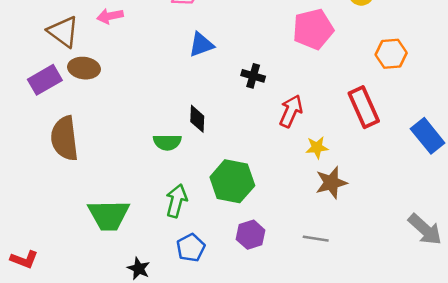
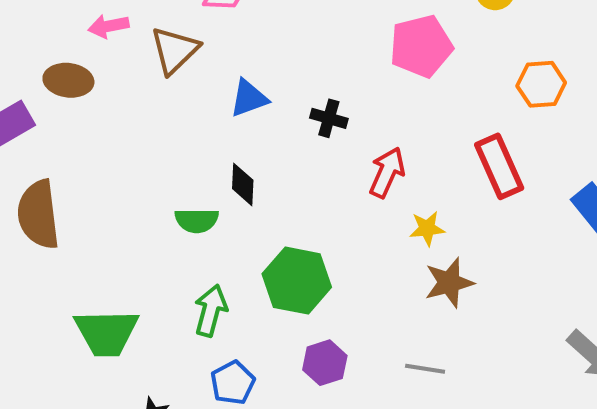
brown triangle: (63, 32) -> (175, 50), moved, turned 40
blue triangle: (201, 45) -> (249, 98), moved
brown ellipse: (84, 68) -> (68, 80), moved

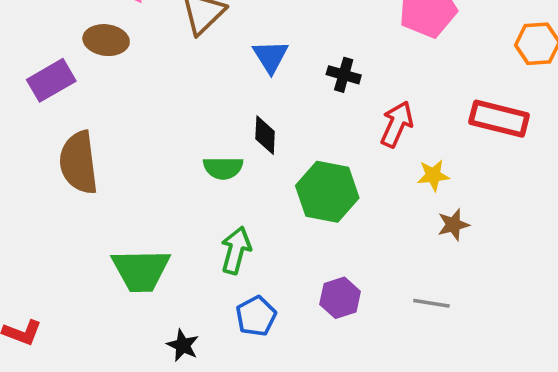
blue triangle: (249, 98) -> (271, 57), turned -42
red rectangle: (499, 166) -> (499, 119), turned -52
green hexagon: (297, 281) -> (327, 192), moved
brown star: (449, 283) -> (453, 225), size x0.7

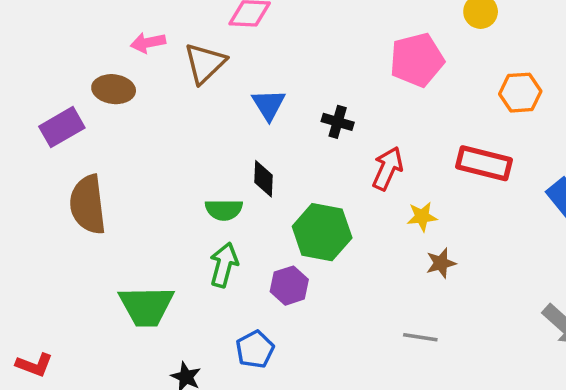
green arrow: (236, 250) -> (224, 265), moved
purple hexagon: (340, 298) -> (289, 286), moved

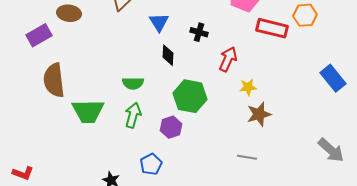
red rectangle: (484, 163) -> (272, 28), moved
black diamond: (263, 179) -> (168, 55), moved
brown star: (441, 263) -> (259, 114), size x1.4
green trapezoid: (146, 306) -> (88, 111), moved

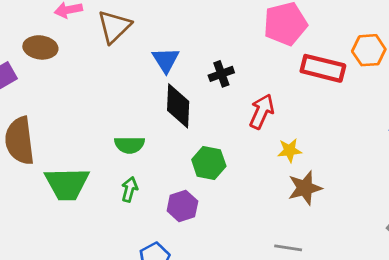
black cross: (199, 32) -> (221, 74), turned -36
black diamond: (168, 55) -> (178, 106), size x1.5
green hexagon: (190, 96) -> (209, 163), size x0.7
green arrow: (133, 115) -> (130, 189), size x0.7

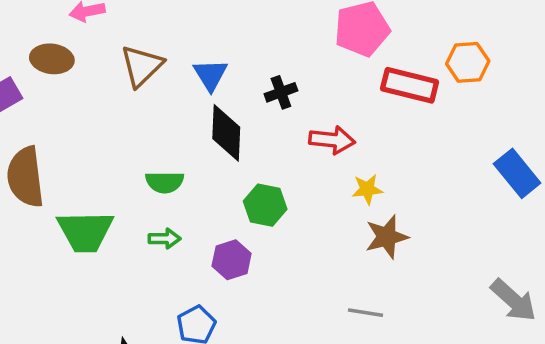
brown triangle: (114, 27) -> (142, 66), moved
red arrow: (262, 111) -> (332, 140), turned 72
green arrow: (130, 189) -> (165, 239), turned 75

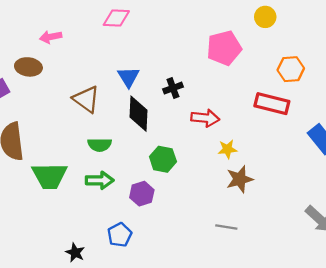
brown triangle: (142, 66) -> (86, 99), moved, turned -40
red rectangle: (410, 85) -> (272, 104), moved
green arrow: (165, 239) -> (100, 180), size x1.4

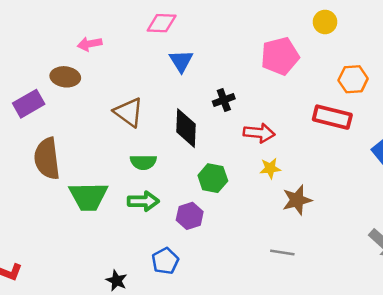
blue triangle: (128, 77) -> (181, 61), moved
yellow star: (227, 149) -> (270, 168), moved

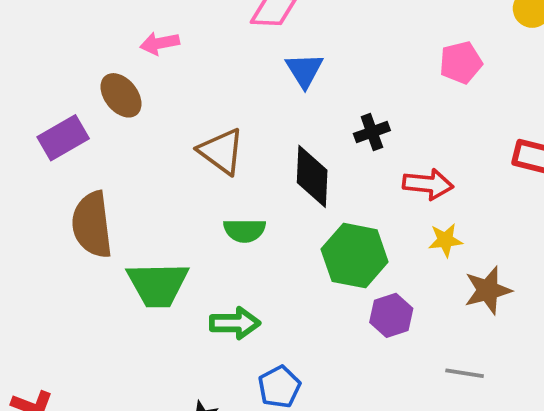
pink pentagon: (280, 56) -> (461, 63), size x0.7
brown ellipse: (65, 77) -> (121, 95), turned 44
green hexagon: (213, 178) -> (355, 256), size x1.4
green arrow: (143, 201) -> (235, 323), moved
purple hexagon: (190, 216) -> (391, 315), moved

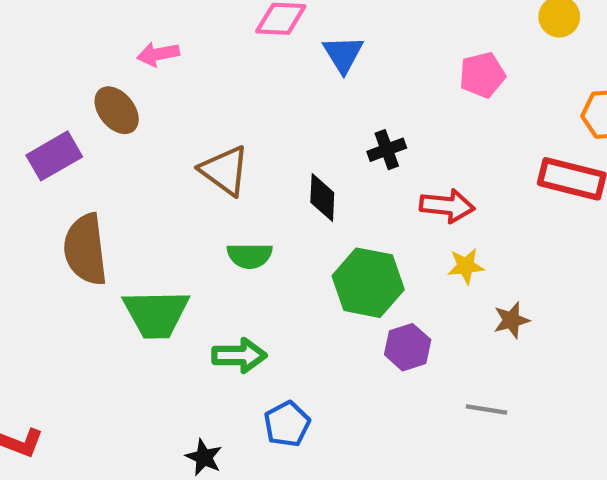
blue triangle: (304, 70) -> (343, 54), moved
black diamond: (312, 176) -> (322, 198), size x0.7
brown star: (488, 290) -> (511, 320), size x0.7

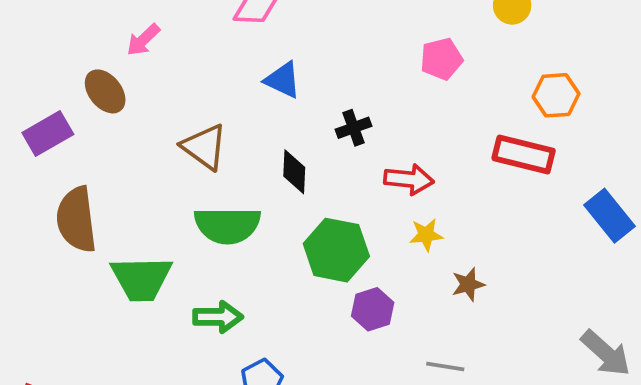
pink arrow: (158, 54) -> (143, 40), turned -33
blue triangle: (343, 54) -> (283, 80), moved, turned -33
green semicircle: (250, 256) -> (227, 225), size x1.6

